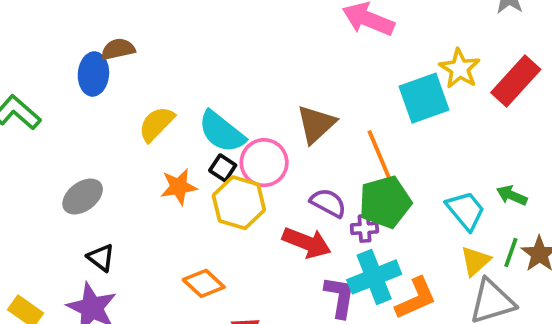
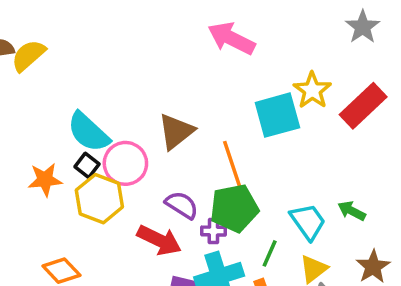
yellow semicircle: (156, 124) -> (28, 56), moved
green line: (511, 252) -> (270, 253), moved

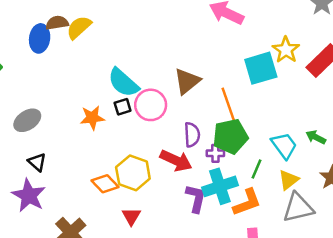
black square: (87, 165) -> (123, 107), turned 36
yellow hexagon: (99, 199) -> (133, 173), moved
purple semicircle: (182, 205) -> (192, 135), turned 55

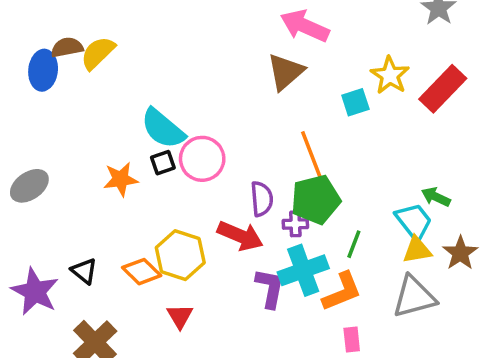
cyan square: (261, 68) -> (355, 102), size x0.6
brown triangle: (187, 81) -> (286, 72), moved
cyan trapezoid: (284, 146) -> (414, 221), moved
black triangle: (37, 162) -> (84, 271), moved
yellow triangle: (289, 180) -> (417, 250), moved, turned 30

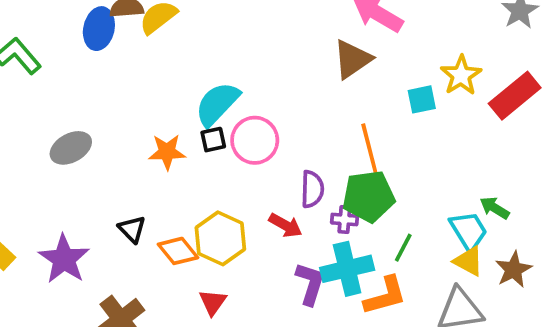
cyan semicircle: (163, 129) -> (217, 104), turned 87
red arrow: (240, 236) -> (285, 225), size x0.7
yellow triangle: (417, 250) -> (469, 261), turned 32
black triangle: (84, 271) -> (132, 229), moved

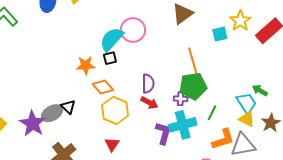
pink circle: (255, 140) -> (133, 30), moved
gray ellipse: (71, 148) -> (52, 113), moved
purple semicircle: (312, 189) -> (148, 84), moved
orange diamond: (178, 251) -> (103, 87), moved
orange L-shape: (385, 296) -> (223, 139), moved

